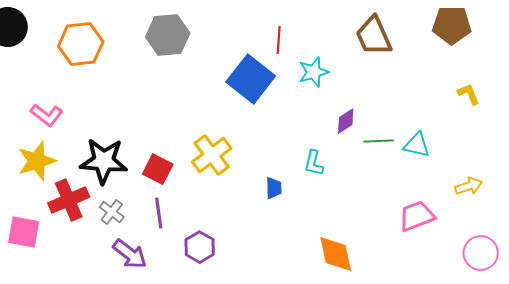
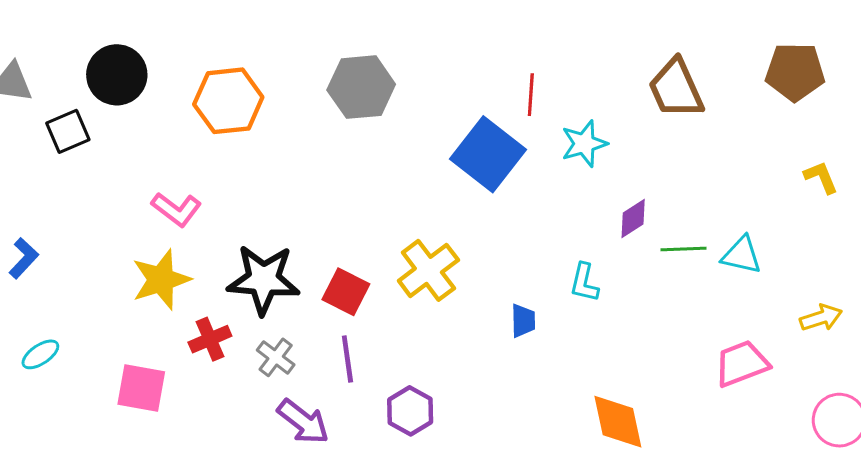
red cross: (69, 200) -> (210, 339), size x0.7

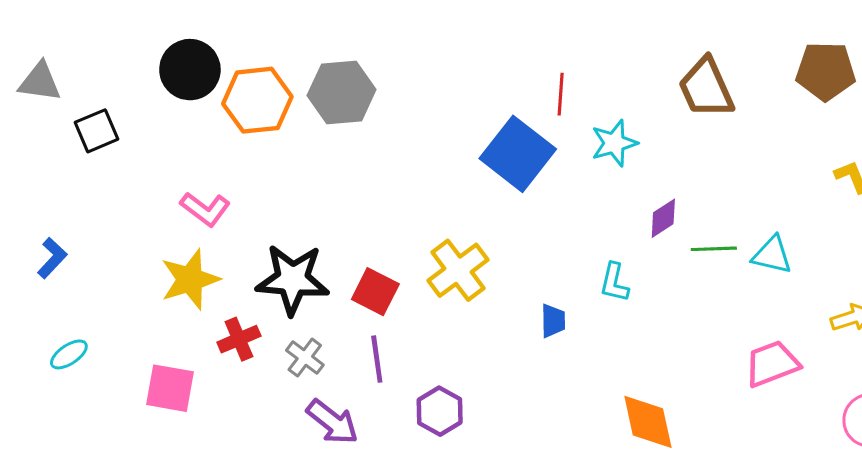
black circle: (117, 75) -> (190, 70), moved
gray hexagon: (361, 87) -> (342, 93), moved

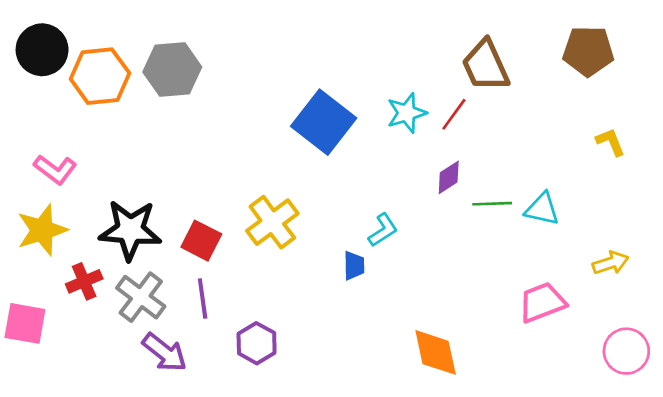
red line: (561, 94) -> (454, 114), moved, turned 32
cyan L-shape: (614, 282) -> (383, 230), moved, turned -136
gray cross: (305, 358) -> (141, 297), size x1.5

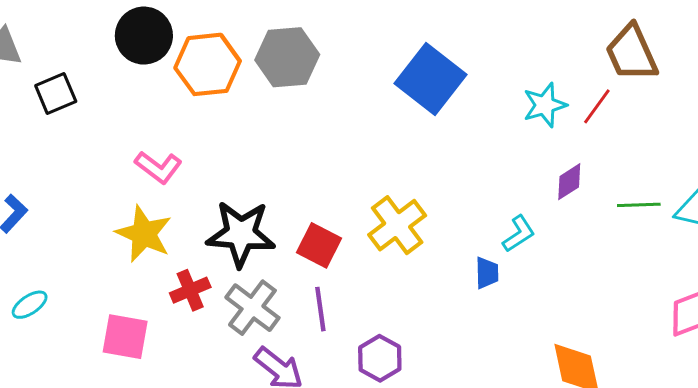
blue square: (324, 122) -> (430, 79), moved
purple diamond: (449, 177) -> (569, 182), moved
yellow star: (42, 230) -> (144, 234), turned -30

